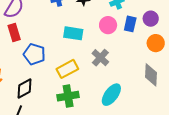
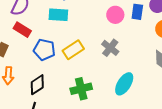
red rectangle: (14, 32) -> (22, 30), turned -36
cyan rectangle: (73, 33) -> (58, 15), moved
yellow rectangle: (67, 69) -> (73, 50), moved

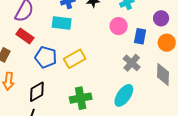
blue rectangle: (137, 12) -> (140, 36), moved
gray cross: (110, 48) -> (132, 63), moved

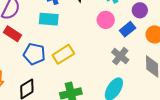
purple circle: (161, 18) -> (140, 10), moved
blue rectangle: (140, 36) -> (128, 29), turned 42

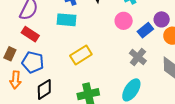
purple circle: (140, 10) -> (162, 19), moved
blue pentagon: (34, 54) -> (33, 62), moved

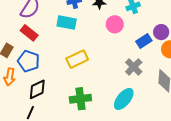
pink circle: (124, 21) -> (115, 24), moved

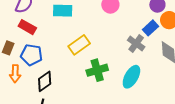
blue rectangle: (144, 41) -> (150, 28), moved
green cross: (80, 99) -> (97, 70), moved

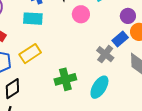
yellow rectangle: (79, 45) -> (30, 54), moved

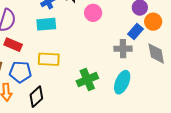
yellow rectangle: (30, 54) -> (49, 59), turned 45
gray cross: (105, 54) -> (123, 49), turned -30

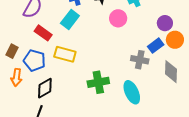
cyan rectangle: (46, 24) -> (70, 19), turned -60
red rectangle: (13, 45) -> (43, 33), moved
cyan ellipse: (122, 82) -> (132, 92), turned -60

